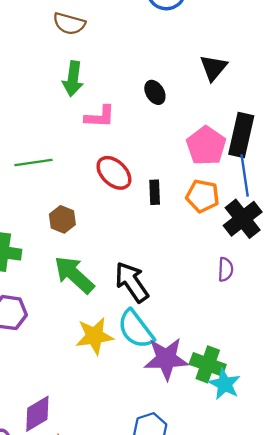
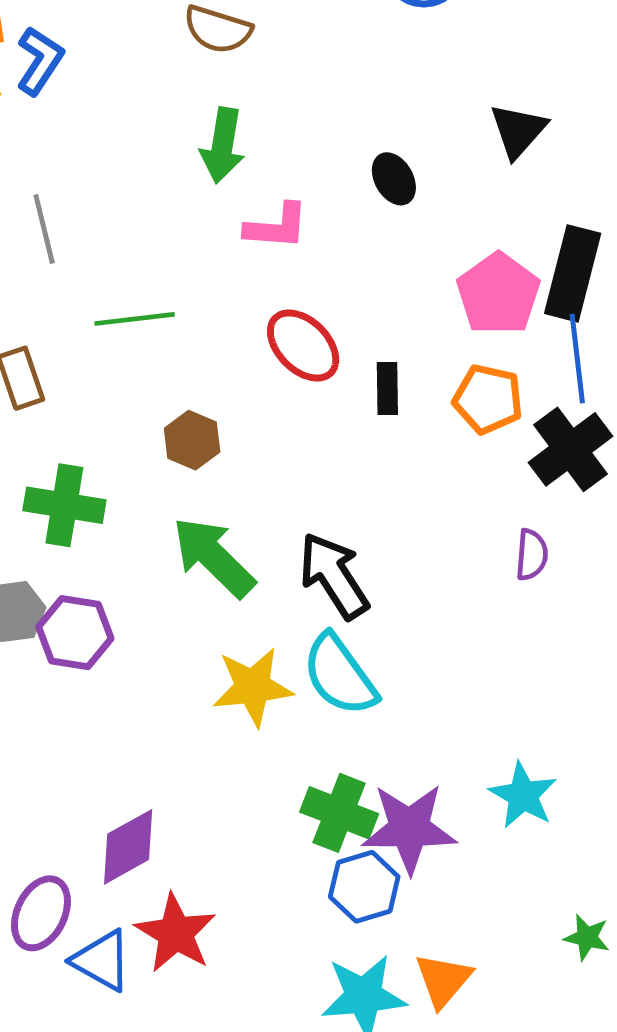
purple star: (166, 359) -> (409, 828), moved
green cross: (208, 364) -> (339, 813), moved

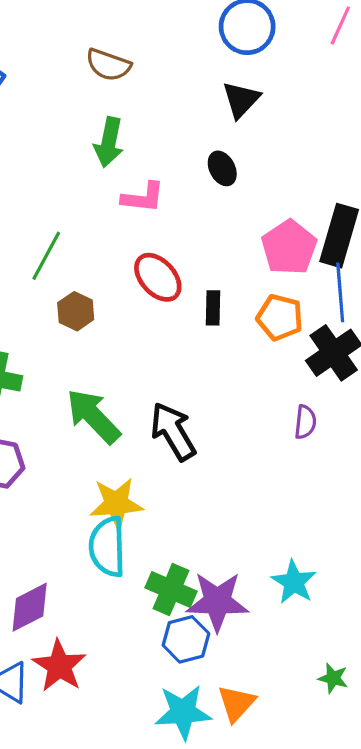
black triangle: (518, 131) -> (241, 100), moved
green line: (135, 319) -> (46, 256), turned -57
brown hexagon: (192, 440) -> (76, 311), moved
cyan semicircle: (340, 675) -> (107, 547), moved, turned 32

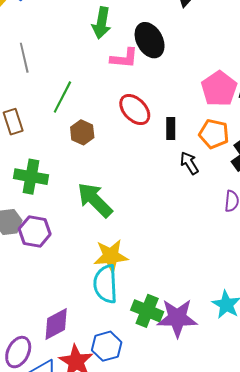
black ellipse: (222, 168) -> (150, 40), moved, size x1.6
black arrow: (173, 431) -> (189, 163), moved, size x0.6
blue hexagon: (186, 639) -> (107, 346), moved

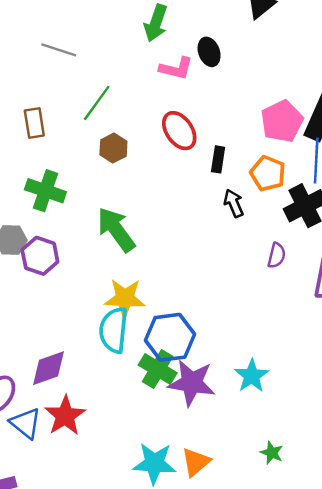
black ellipse: (150, 40) -> (209, 52), size x0.7
gray line: (24, 58) -> (59, 50), turned -68
blue hexagon: (107, 346) -> (170, 337), moved, size x1.4

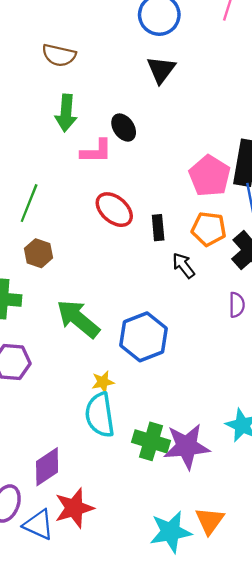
brown hexagon: (113, 148) -> (39, 253), moved
yellow star: (125, 298) -> (103, 382), size x0.6
blue hexagon: (170, 337) -> (144, 337), moved
red star: (65, 416) -> (74, 508), turned 30

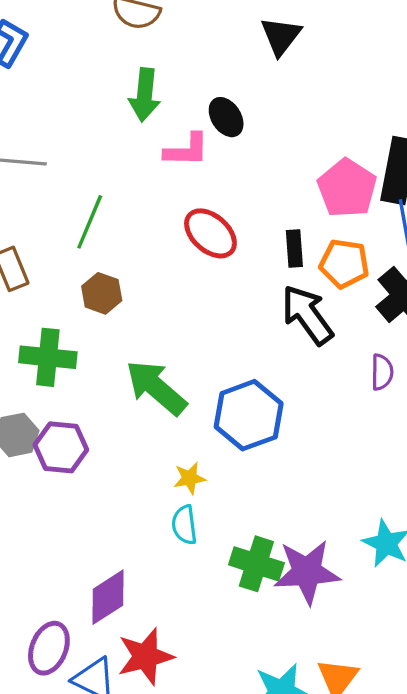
black rectangle: (158, 228) -> (294, 249), moved
black arrow: (183, 265) -> (307, 315), size x1.6
cyan semicircle: (100, 415) -> (184, 525), size x0.6

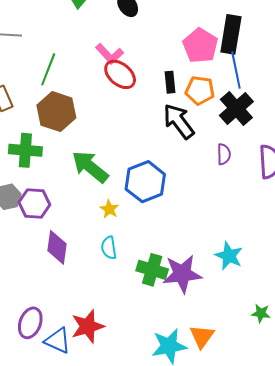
pink L-shape: (187, 150) -> (109, 54), moved, turned 48
brown hexagon: (102, 293) -> (56, 112), size x1.6
yellow star: (190, 478) -> (109, 209), moved, turned -30
purple diamond: (108, 597) -> (57, 247), moved, turned -48

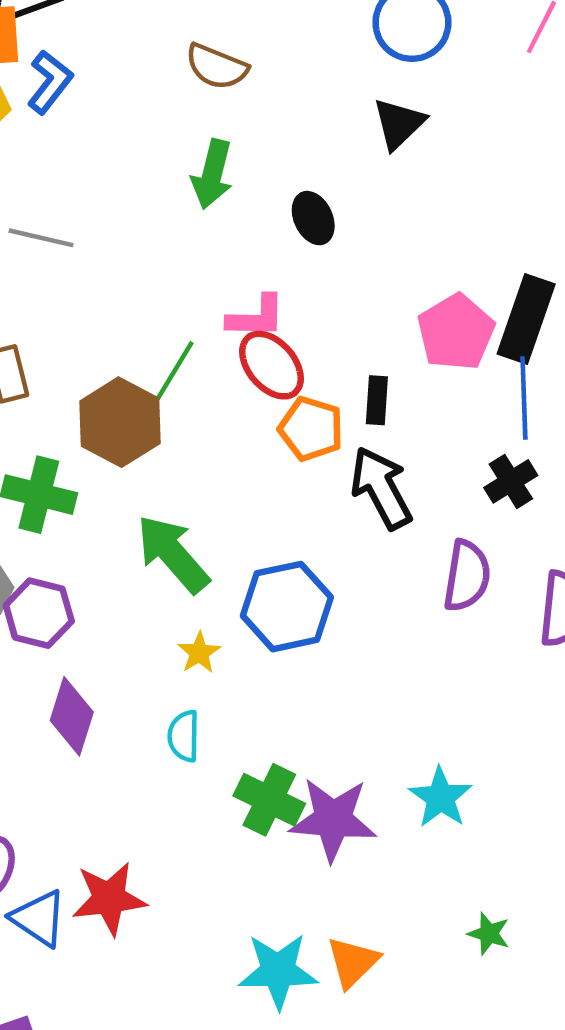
pink L-shape: (109, 54) -> (256, 317), turned -56
green line: (48, 69) -> (173, 374), moved
orange pentagon: (200, 90) -> (311, 429), moved
black cross: (236, 108) -> (511, 481), size x0.7
purple semicircle: (224, 154) -> (467, 576), size x1.5

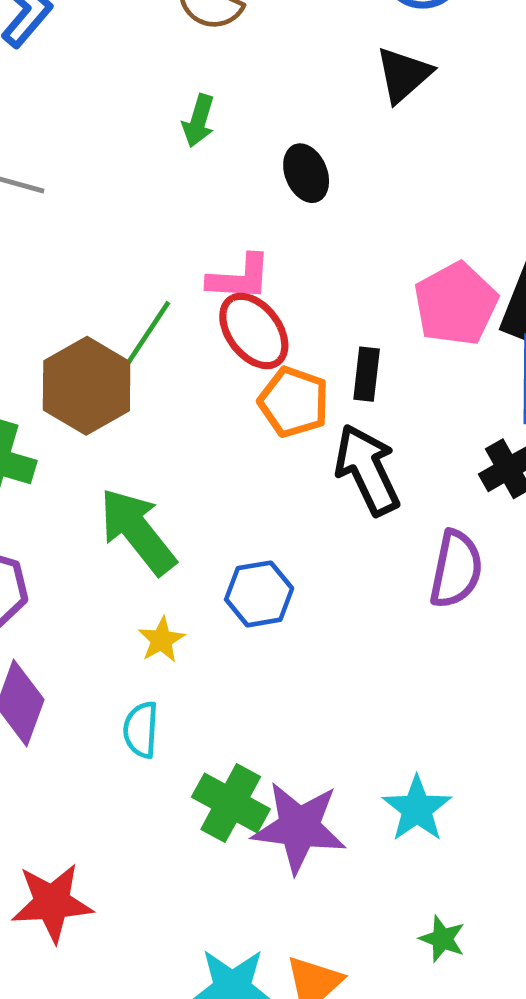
green arrow: (212, 174) -> (199, 121), size x0.7
blue hexagon: (287, 607) -> (259, 594), size x0.7
green star: (489, 934) -> (442, 939), moved

